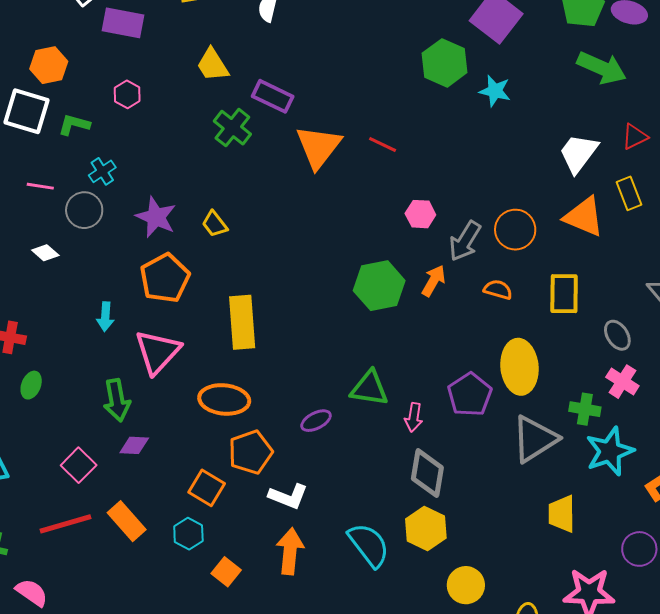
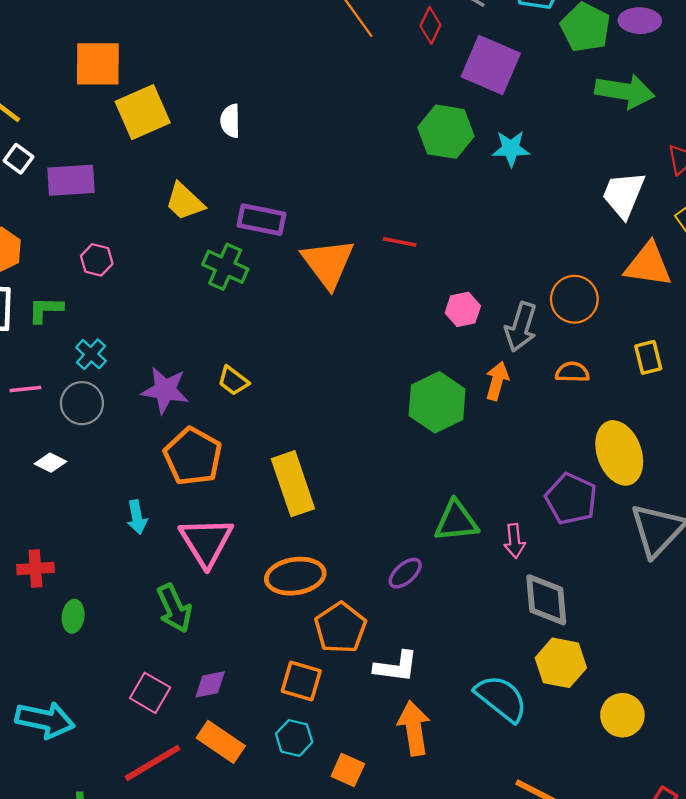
yellow rectangle: (564, 294) -> (648, 357), size x0.7
purple diamond: (134, 445) -> (210, 684), moved

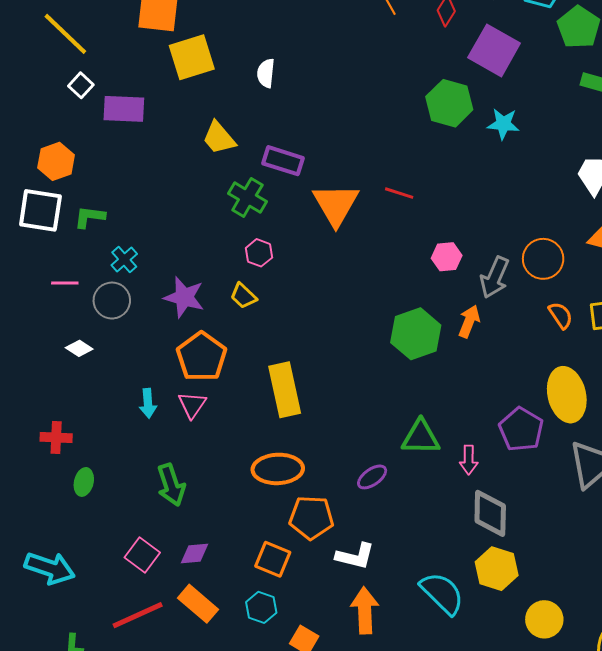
pink hexagon: (97, 260) -> (259, 253), moved
orange semicircle: (572, 372) -> (561, 315), moved, turned 48
pink triangle: (206, 542) -> (192, 405), moved, size x0.6
orange pentagon: (340, 628) -> (311, 518), turned 30

